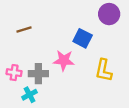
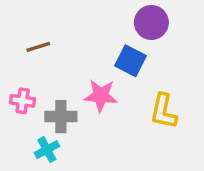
purple circle: (109, 14) -> (151, 22), moved
pink cross: (14, 73) -> (23, 101), moved

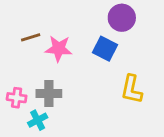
pink star: (101, 96) -> (59, 49), moved
pink cross: (23, 101) -> (17, 98), moved

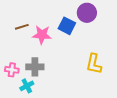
blue square: (105, 49) -> (67, 26), moved

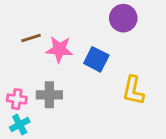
blue square: (67, 26) -> (96, 59), moved
cyan cross: (27, 86) -> (20, 125), moved

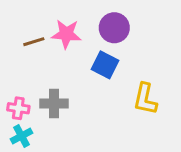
purple circle: (123, 18) -> (114, 28), moved
pink star: (59, 49) -> (66, 34), moved

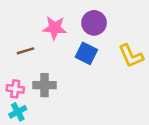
brown line: (34, 42) -> (25, 51), moved
yellow L-shape: (145, 99) -> (131, 56), moved, turned -36

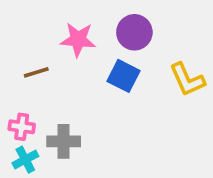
gray cross: (44, 85) -> (64, 141), moved

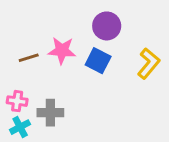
pink star: (78, 40) -> (62, 51), moved
yellow L-shape: (187, 80) -> (149, 64), turned -116

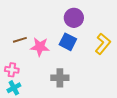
pink star: (62, 51) -> (40, 47), moved
gray cross: (50, 113) -> (60, 78), moved

